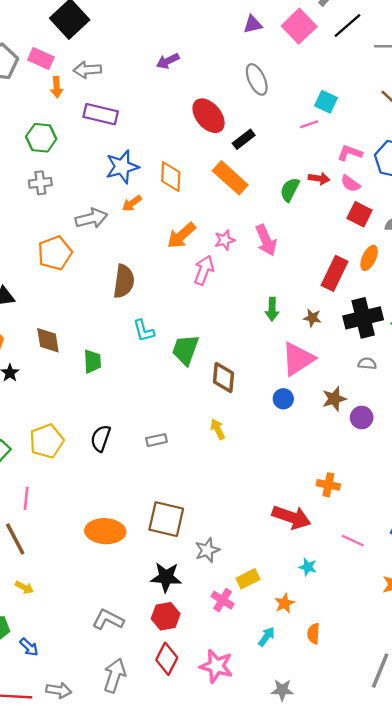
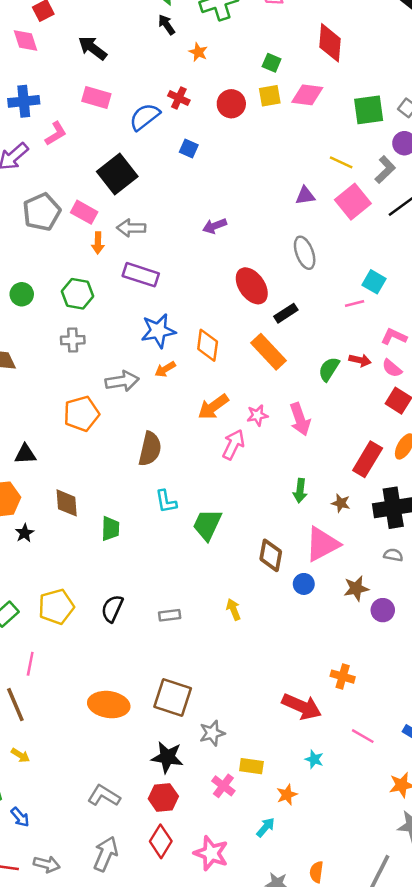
brown diamond: (224, 377) -> (271, 555), moved
yellow rectangle: (248, 579) -> (251, 766), turned 30
orange semicircle: (314, 634) -> (316, 872), moved

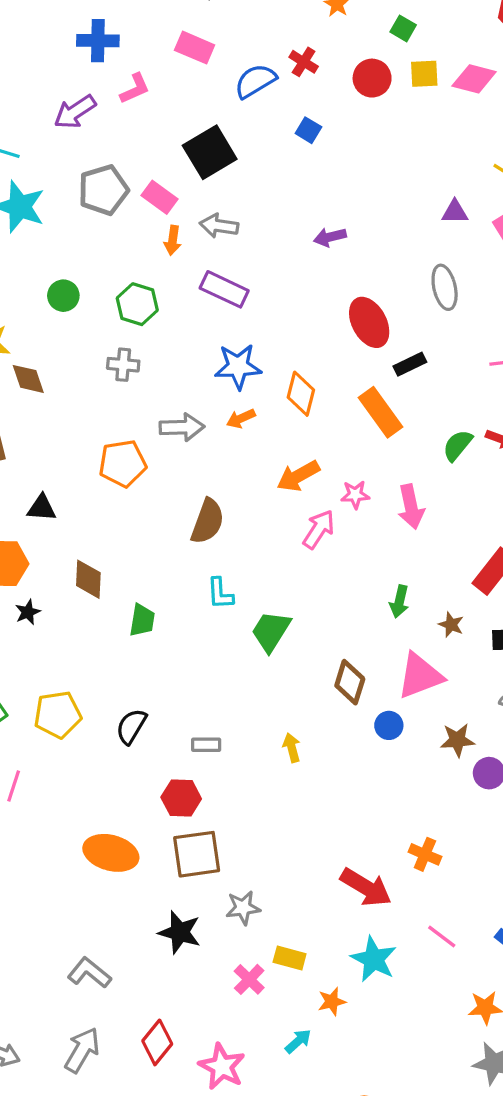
green square: (272, 63) -> (403, 28), moved
brown square: (173, 698) -> (197, 854), turned -33
cyan star: (314, 759) -> (374, 959), size x1.8
red hexagon: (163, 797) -> (181, 798), moved

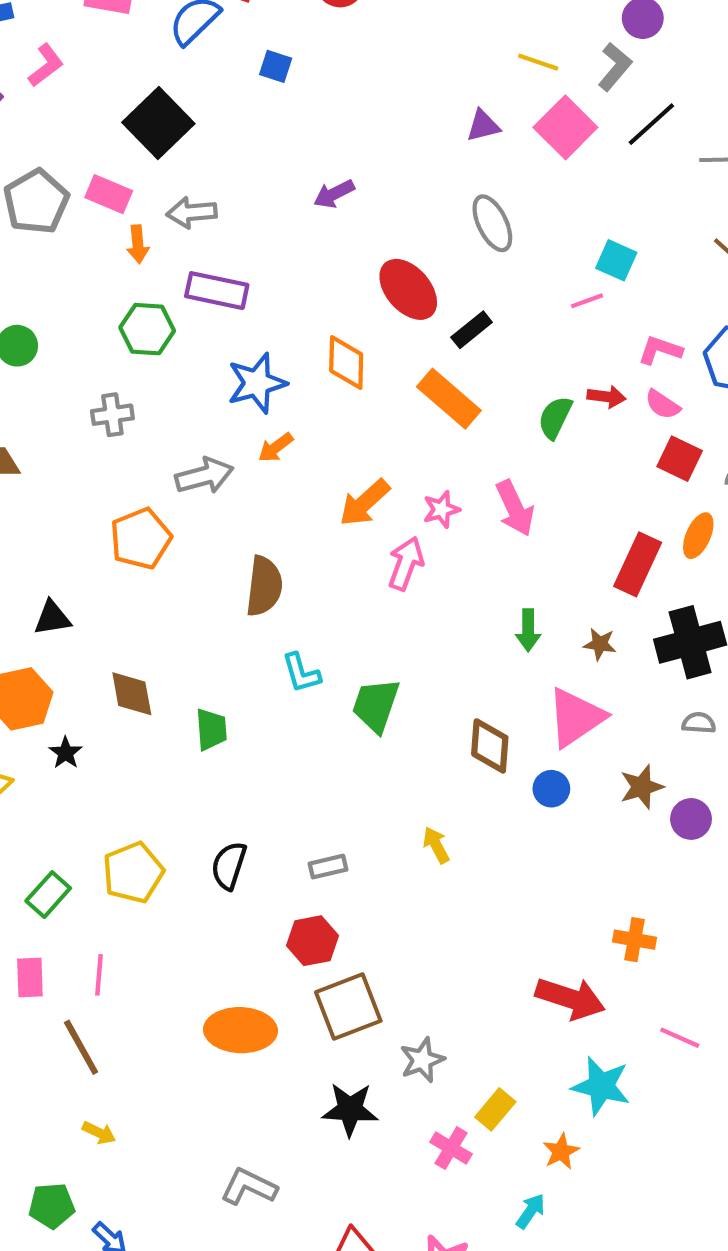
green hexagon: (137, 304) -> (147, 329), moved
orange diamond: (301, 394) -> (346, 362), moved
yellow rectangle: (290, 958) -> (495, 1109), turned -52

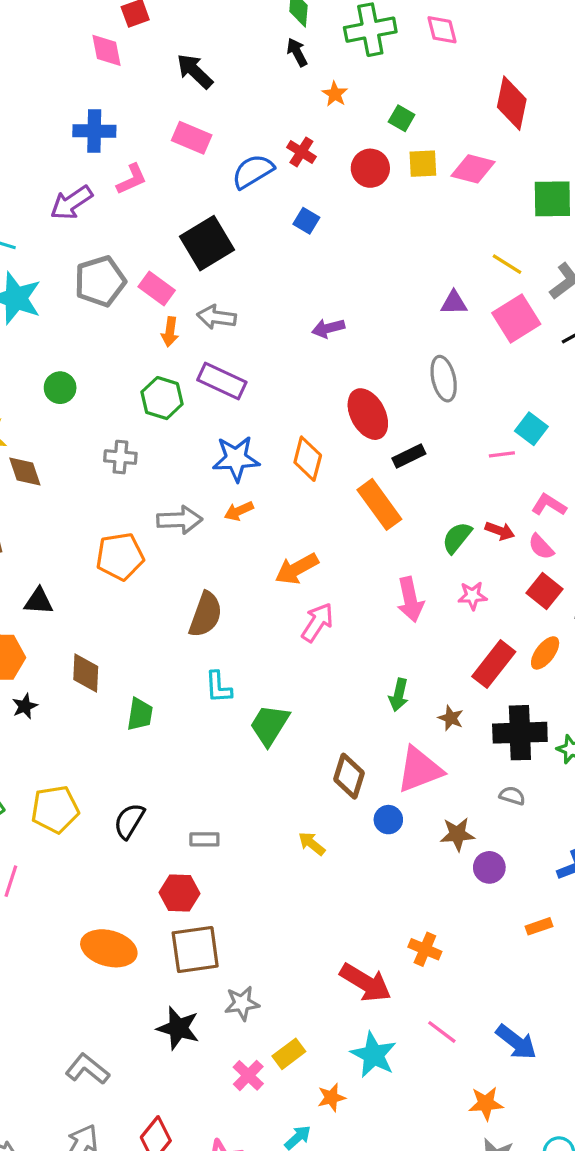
pink star: (441, 509) -> (472, 596), moved
yellow arrow: (436, 845) -> (312, 844), moved, turned -36

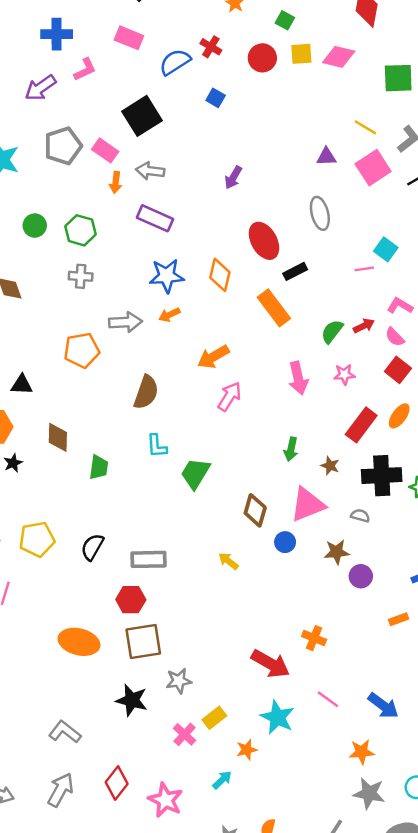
purple arrow: (328, 328) -> (233, 177), turned -45
green hexagon: (162, 398) -> (80, 230), moved
red arrow: (500, 531) -> (364, 326), turned -45
gray semicircle: (512, 796) -> (360, 516), moved
gray rectangle: (204, 839) -> (149, 559), size x1.6

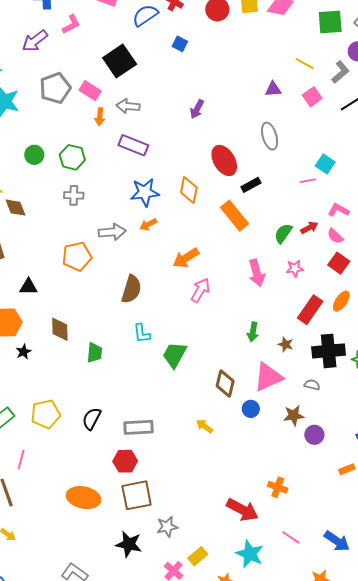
pink square: (373, 168) -> (312, 97), size x0.7

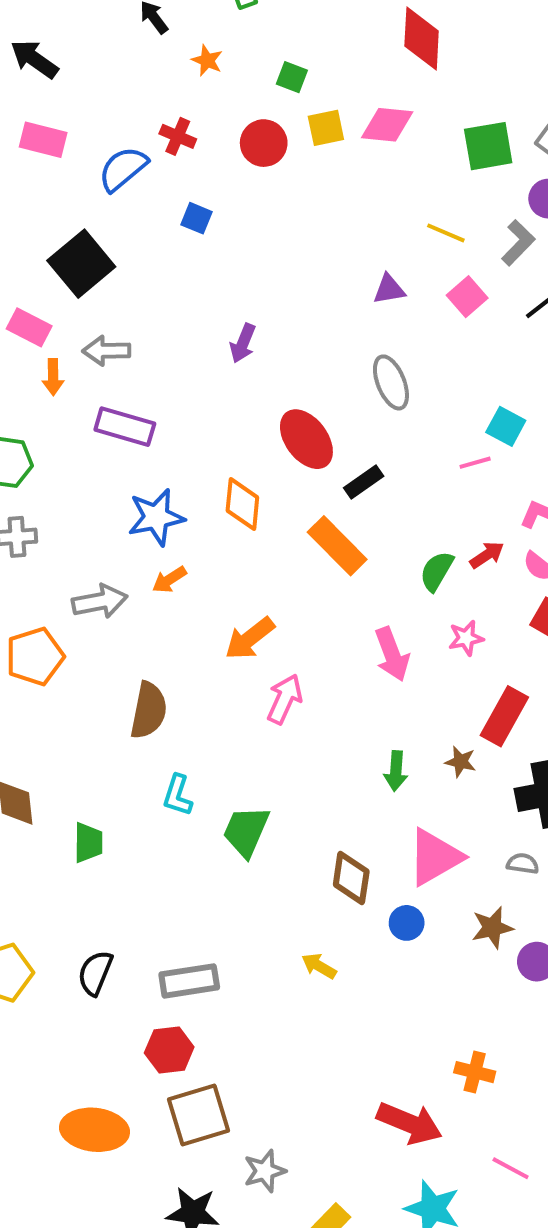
cyan L-shape: (142, 333) -> (178, 795), turned 30
brown star: (286, 344) -> (461, 762), moved

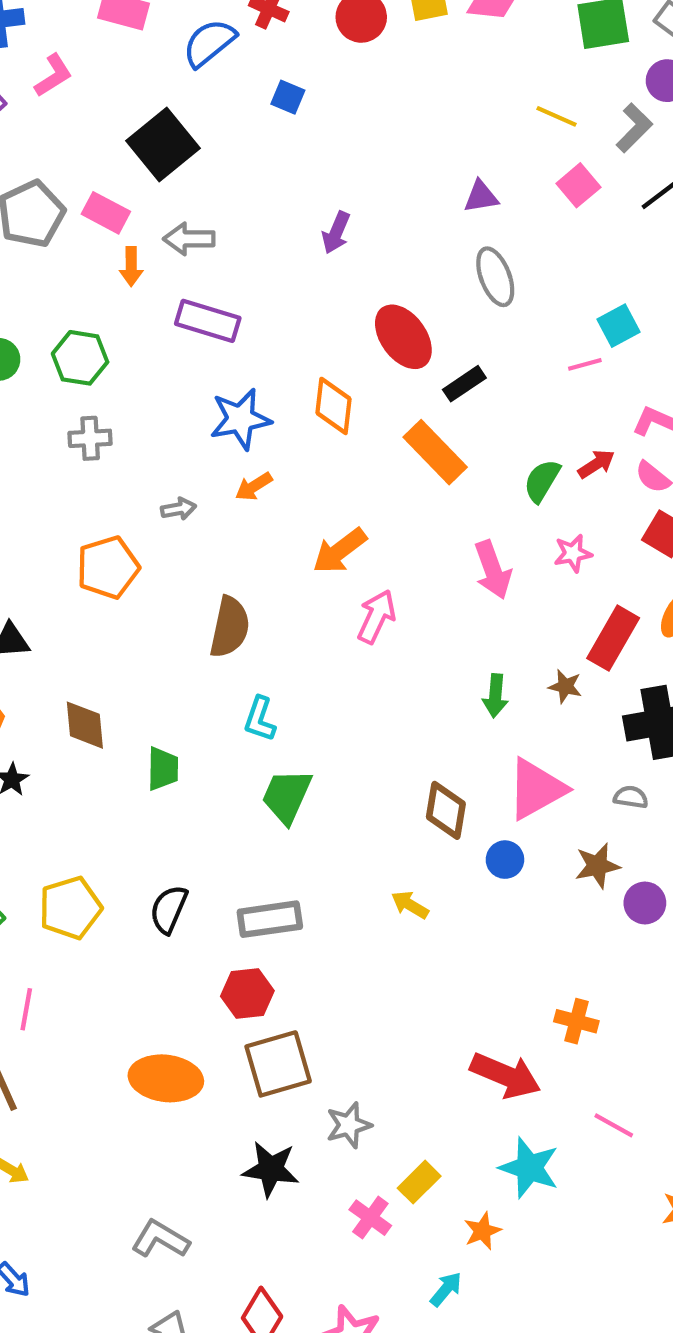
purple triangle: (389, 289) -> (481, 197), moved
cyan square: (506, 426) -> (618, 326), turned 33
gray arrow: (100, 601) -> (178, 509), size x0.6
green trapezoid: (246, 831) -> (287, 796), moved

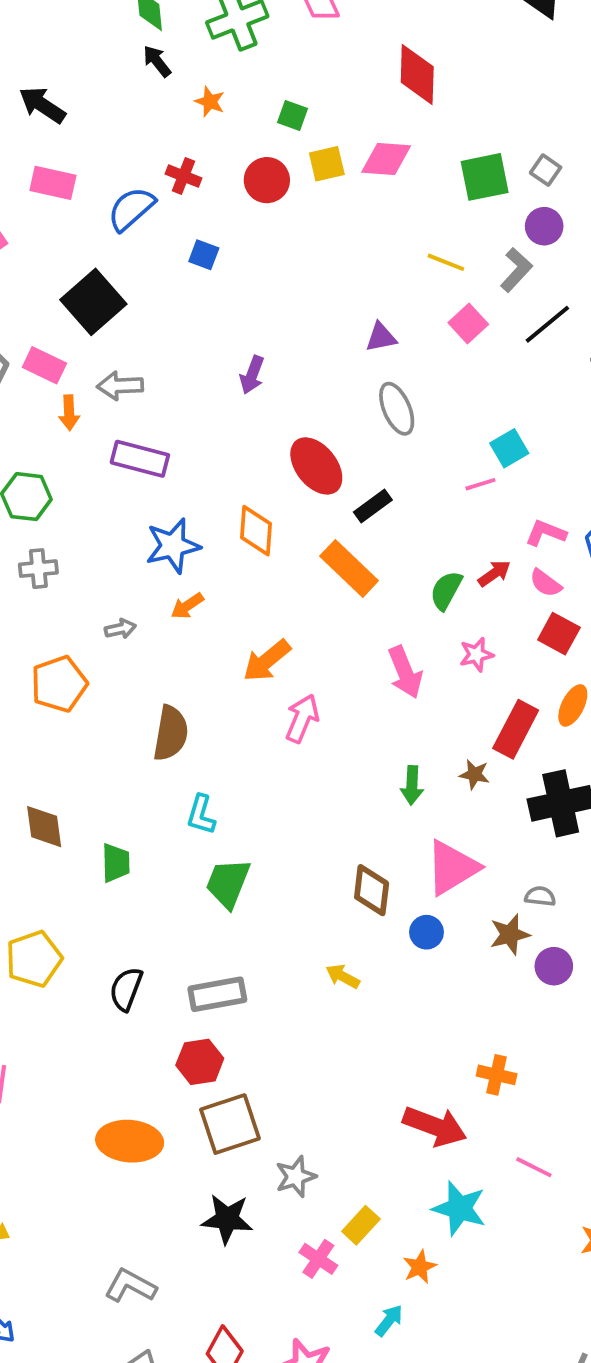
gray semicircle: (631, 797) -> (540, 896), moved
yellow pentagon: (70, 908) -> (34, 959), moved

